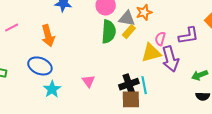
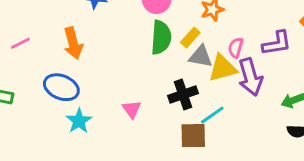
gray triangle: (127, 18) -> (201, 56), moved
pink line: (12, 28) -> (20, 43), moved
black cross: (129, 84) -> (183, 95), moved
cyan line: (144, 85) -> (212, 115), turned 66

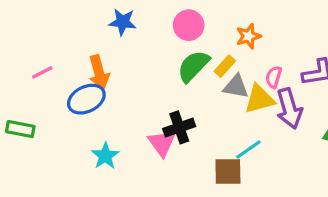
green semicircle: (161, 37) -> (193, 66), turned -140
blue ellipse: (61, 87) -> (86, 99), moved, turned -48
black cross: (183, 95) -> (179, 127), moved
pink triangle: (132, 109) -> (162, 143), size x1.4

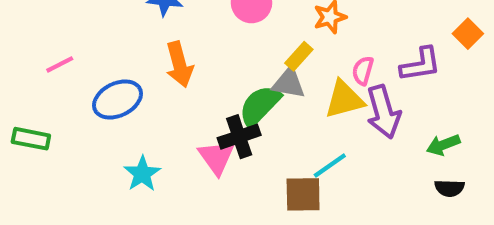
green semicircle: (193, 66) -> (260, 106), moved
orange arrow: (99, 72) -> (179, 64), moved
gray triangle: (236, 87) -> (289, 83), moved

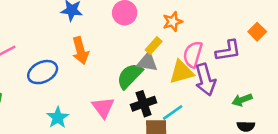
pink semicircle: (363, 71) -> (193, 54), size x1.5
black cross: (239, 137) -> (144, 104), moved

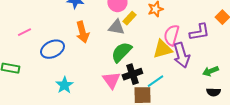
yellow rectangle: (154, 46) -> (129, 18), moved
gray triangle: (147, 62) -> (116, 27), moved
pink triangle: (103, 107) -> (111, 80), moved

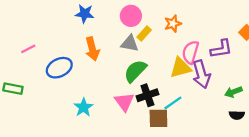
cyan star: (64, 85) -> (83, 107), moved

